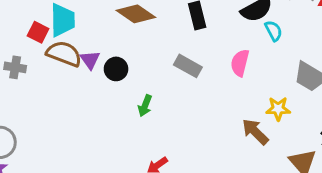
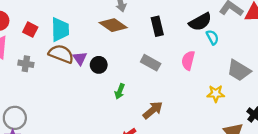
red square: (38, 32) -> (30, 30), moved
brown arrow: (255, 132) -> (153, 110), moved, turned 95

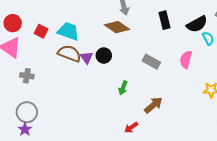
black rectangle: (157, 26) -> (165, 20), moved
cyan trapezoid: (60, 30) -> (68, 31), turned -70
gray cross: (26, 64) -> (27, 76), moved
black circle: (99, 65) -> (104, 56), moved

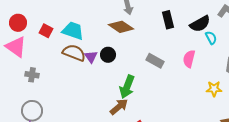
green arrow: (123, 88) -> (127, 87), size x1.6
brown arrow: (153, 105) -> (119, 107), moved

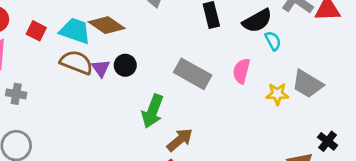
brown diamond: (121, 27) -> (107, 25), moved
gray rectangle: (155, 61) -> (193, 74), size x1.4
yellow star: (214, 89) -> (277, 94), moved
brown arrow: (119, 107) -> (180, 140), moved

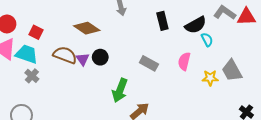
cyan trapezoid: (75, 31) -> (27, 54), moved
gray rectangle: (193, 74) -> (149, 63), size x0.7
gray trapezoid: (307, 84) -> (232, 71), turned 30
gray cross: (16, 94) -> (32, 76), moved, turned 32

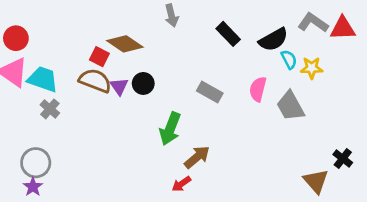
black rectangle: (162, 21) -> (228, 34), turned -30
red square: (36, 32) -> (99, 57), moved
gray trapezoid: (232, 71) -> (290, 106), moved
yellow star: (210, 78) -> (312, 68), moved

